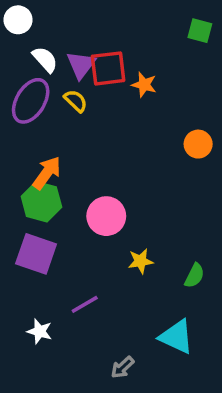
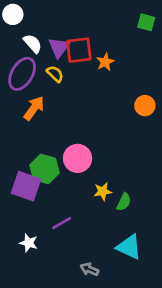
orange star: (144, 85) -> (105, 62), turned 30
orange arrow: (47, 173) -> (34, 108), moved
green hexagon: (41, 202) -> (45, 169), moved
green semicircle: (195, 276) -> (124, 202), moved
gray arrow: (122, 367) -> (89, 269), turned 66

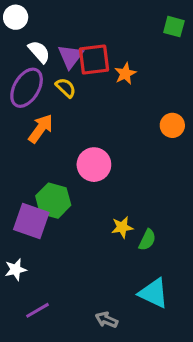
pink circle: (78, 158) -> (94, 165), moved
purple line: (62, 223) -> (38, 310), moved
white star: (29, 243) -> (16, 270), moved, turned -30

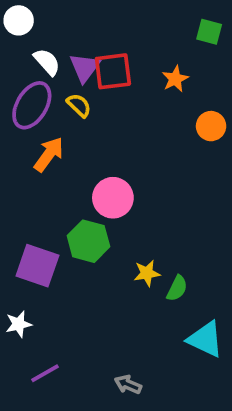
orange star: (125, 74) -> (175, 79), moved
orange circle: (172, 125) -> (211, 126), moved
green hexagon: (53, 201) -> (88, 241), moved
cyan triangle: (154, 293) -> (205, 339), moved

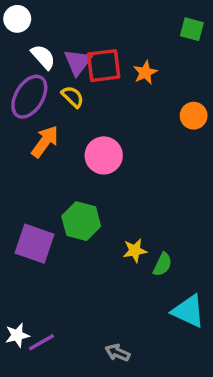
orange star: (175, 79) -> (145, 72), moved
pink circle: (113, 198) -> (104, 155), moved
white star: (19, 324) -> (17, 335), moved

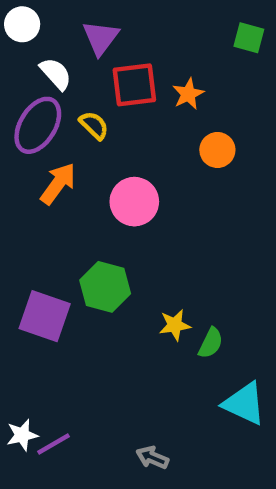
purple triangle: (78, 62) -> (101, 38), moved
orange circle: (194, 116) -> (217, 150), moved

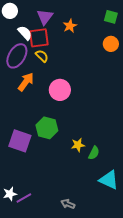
red square: (134, 85) -> (39, 38), moved
orange star: (188, 94) -> (70, 26), moved
orange circle: (217, 150) -> (111, 44), moved

